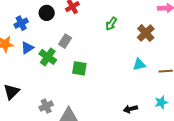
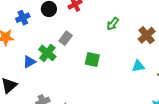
blue triangle: (27, 48) -> (29, 62), moved
green square: (79, 68) -> (92, 60), moved

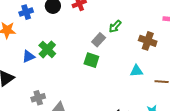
brown cross: (147, 35) -> (148, 41), turned -36
gray rectangle: (66, 38) -> (99, 40), moved

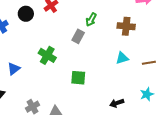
green cross: (47, 49) -> (47, 55), moved
green square: (91, 60) -> (78, 78), moved

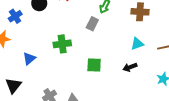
green cross: (47, 55) -> (62, 44), turned -36
black arrow: (117, 103) -> (130, 67), moved

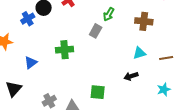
blue cross: (15, 16) -> (28, 19), moved
green square: (94, 65) -> (98, 92), moved

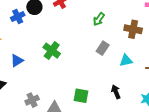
gray rectangle: (96, 31) -> (103, 48), moved
green cross: (64, 50) -> (52, 51), turned 36
black arrow: (131, 76) -> (116, 92), moved, turned 80

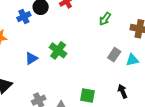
gray rectangle: (103, 48) -> (114, 55), moved
blue triangle: (17, 61) -> (31, 58), moved

